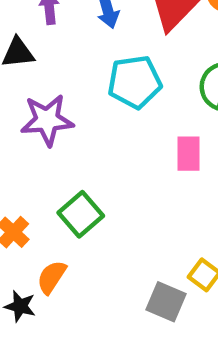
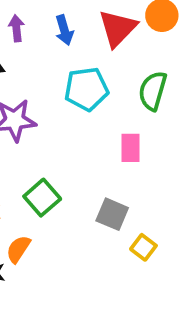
gray square: (166, 302) -> (112, 214), moved

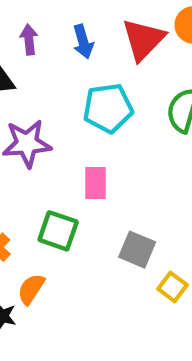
pink rectangle: (131, 148) -> (96, 183), moved
green square: (42, 198) -> (58, 231), turned -30

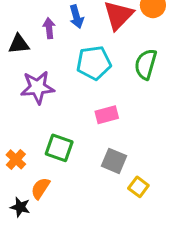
purple arrow: (29, 40) -> (49, 28), moved
pink rectangle: (96, 183) -> (107, 115), moved, turned 75

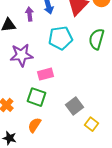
pink rectangle: (107, 115) -> (45, 74), moved
gray square: (114, 161) -> (74, 106), turned 30
orange semicircle: (40, 188) -> (34, 125), moved

